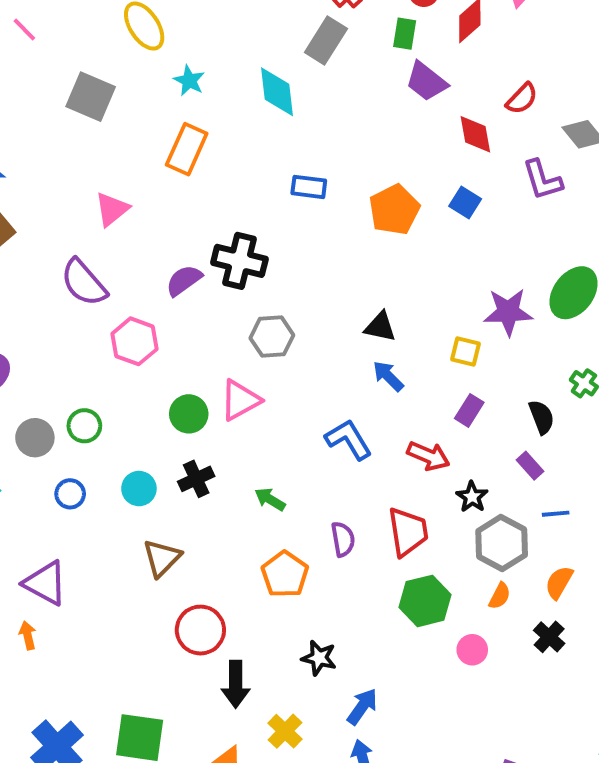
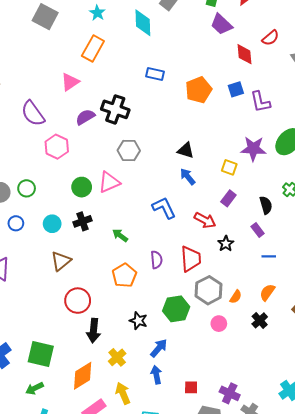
purple L-shape: (542, 180) -> (260, 102), moved
blue square: (465, 202) -> (236, 89), turned 35
pink triangle: (112, 209) -> (70, 82), moved
gray hexagon: (502, 543) -> (209, 290), moved
green hexagon: (425, 601) -> (176, 309), moved

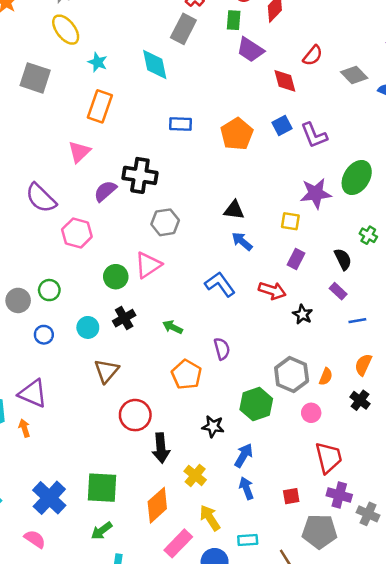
red trapezoid: (191, 259) -> (329, 458), moved

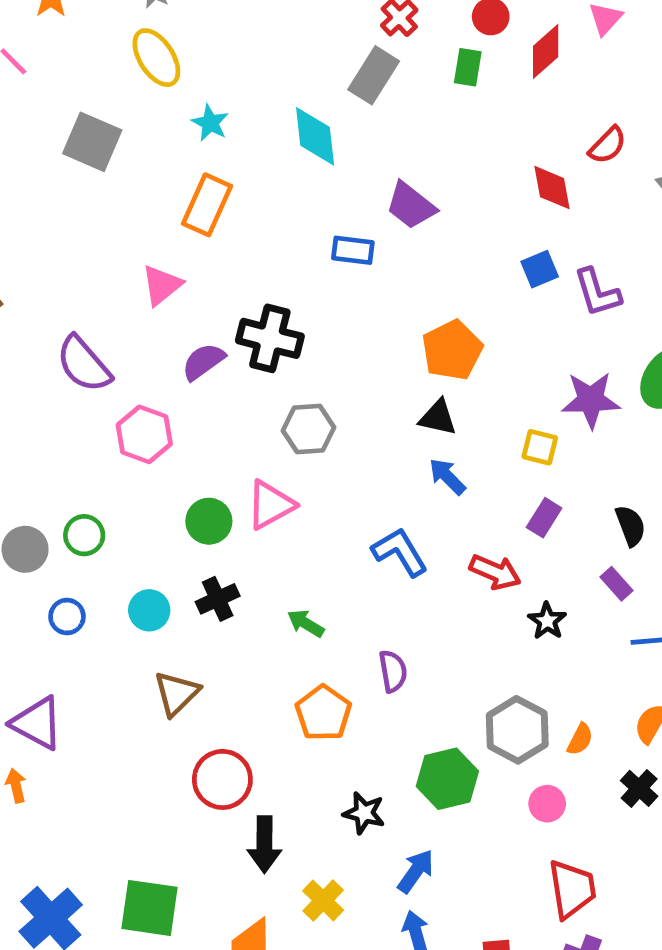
purple trapezoid: (250, 50) -> (411, 206), moved
orange pentagon: (237, 134) -> (452, 350), moved

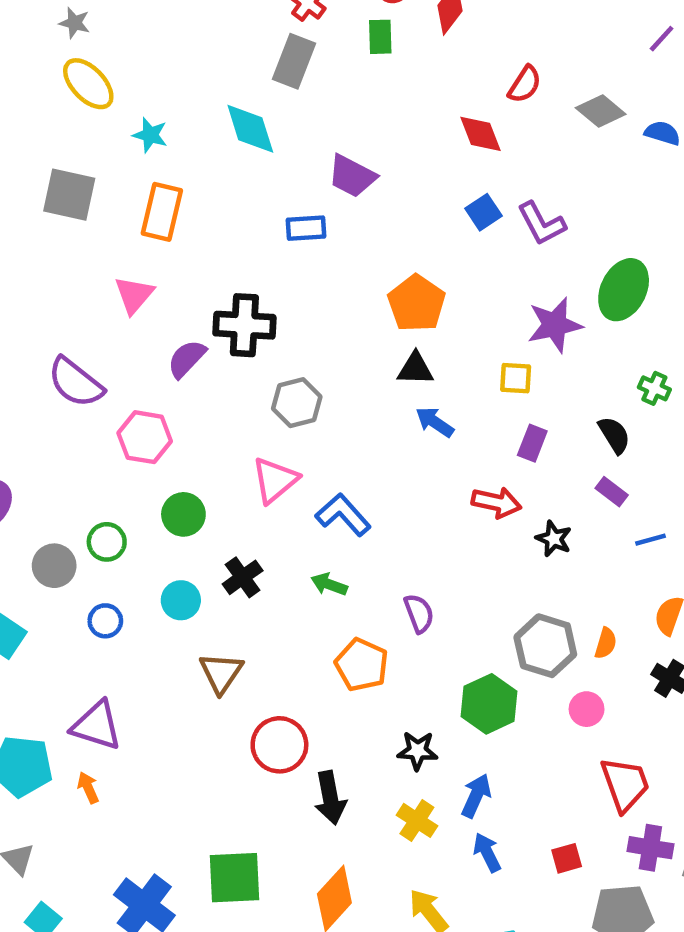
gray square: (92, 142) -> (69, 195), moved
green circle: (209, 521) -> (183, 514), moved
blue L-shape: (400, 552) -> (343, 515), moved
yellow cross: (323, 900) -> (417, 820), moved

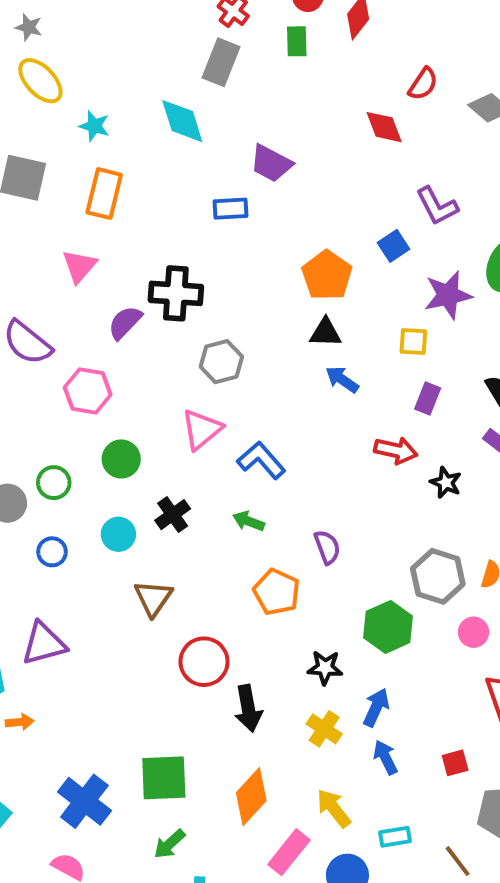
blue square: (483, 212) -> (394, 246), moved
purple triangle: (97, 726) -> (44, 644), turned -33
orange arrow: (88, 788) -> (20, 722), moved, turned 108

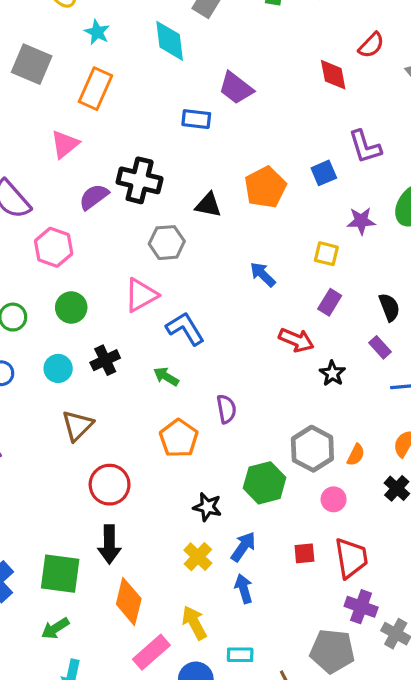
purple star: (448, 295) -> (361, 221), size x0.7
black triangle: (325, 333) -> (208, 205), moved
black arrow: (248, 708) -> (109, 544), moved
red square: (455, 763) -> (304, 553), moved
orange diamond: (251, 797) -> (129, 601), turned -39

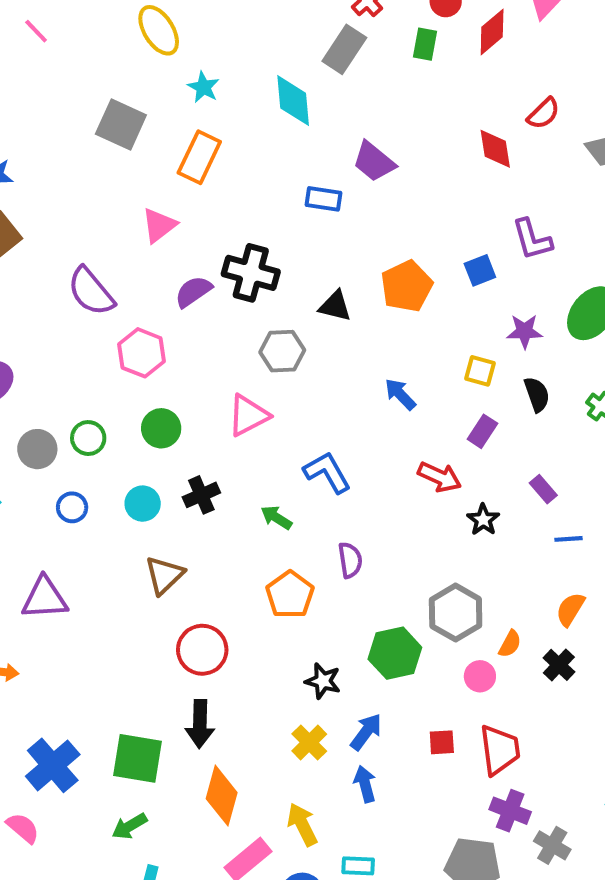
black semicircle: (389, 307) -> (537, 394), moved
blue L-shape: (185, 329) -> (327, 472), moved
orange semicircle: (356, 455) -> (510, 644), moved

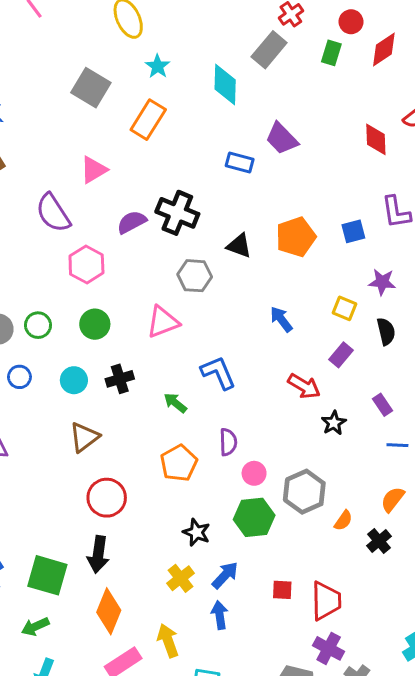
pink triangle: (159, 225) -> (94, 170), moved
pink circle: (480, 676) -> (254, 473), moved

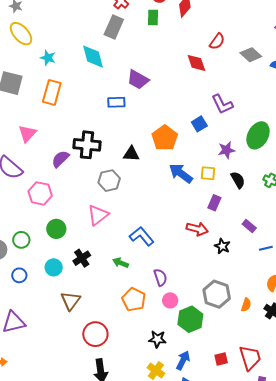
blue arrow: (281, 319) -> (181, 173), moved, size x1.4
pink circle: (254, 473) -> (170, 300), moved

